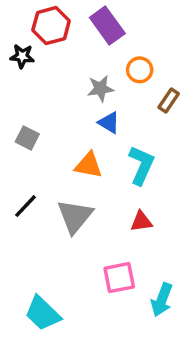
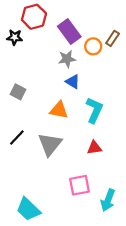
purple rectangle: (107, 26) -> (69, 32), moved
brown rectangle: (169, 100) -> (113, 38), moved

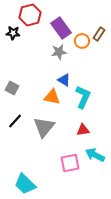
blue triangle: (73, 82) -> (64, 80), moved
gray square: (18, 92) -> (12, 88), moved
cyan arrow: (108, 200) -> (95, 155), moved, turned 96

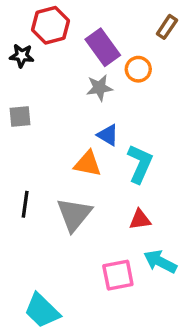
brown rectangle: (99, 34) -> (167, 27), moved
gray square: (12, 88) -> (20, 116), moved, turned -32
black line: (15, 121) -> (25, 204), turned -35

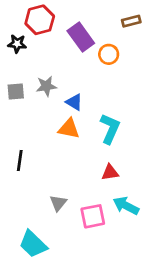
brown rectangle: (167, 27) -> (131, 21), turned 42
gray star: (99, 88) -> (46, 86), moved
blue triangle: (108, 135) -> (74, 102), moved
gray triangle: (74, 214) -> (58, 203), moved, size x0.6

